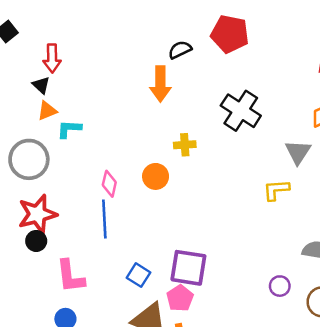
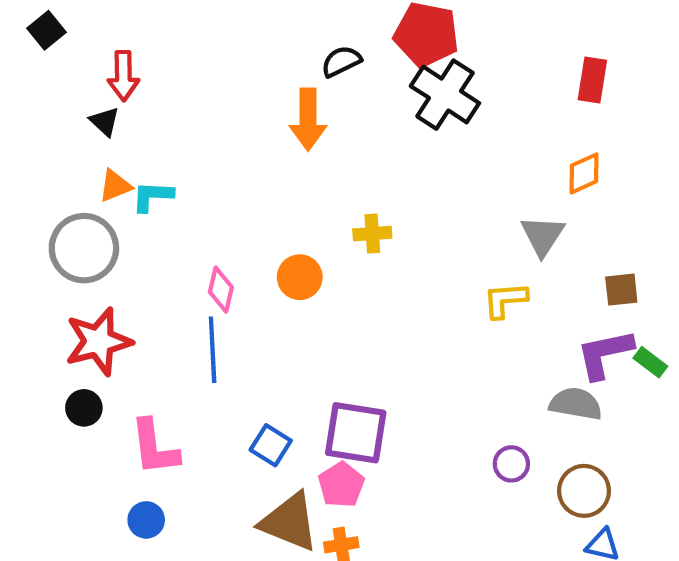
orange triangle: (47, 111) -> (115, 186), moved
black cross: (241, 111) -> (445, 95), moved
yellow cross: (185, 145) -> (372, 234), moved
black circle: (36, 241) -> (84, 408), moved

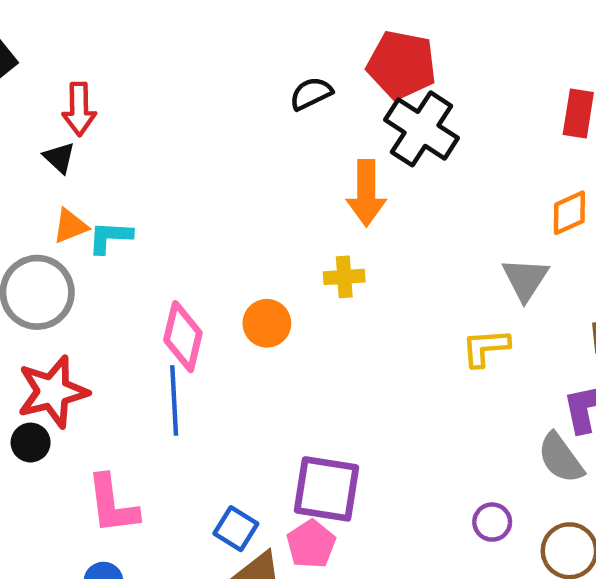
orange arrow: (308, 119) -> (366, 193), moved
pink diamond: (221, 290) -> (183, 337), size x1.4
gray semicircle: (576, 404) -> (561, 458), turned -136
black circle: (84, 408) -> (31, 443), moved
blue square: (271, 445) -> (236, 529), moved

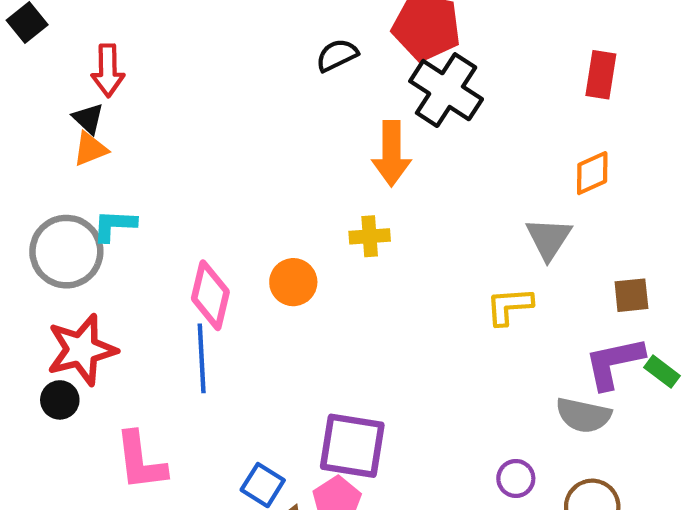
orange triangle: (70, 226) -> (90, 149), moved
cyan L-shape: (110, 237) -> (114, 225), moved
gray semicircle: (561, 458) -> (583, 415), turned -42

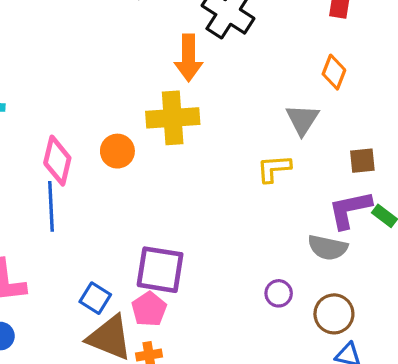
orange diamond: (592, 173) -> (334, 72), turned -44
yellow cross: (370, 236) -> (173, 118), size x1.8

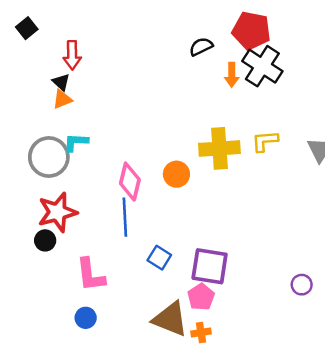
orange arrow: (189, 58) -> (232, 75), moved, size x0.7
yellow L-shape: (274, 168) -> (265, 141), moved
blue square: (95, 298) -> (159, 258), moved

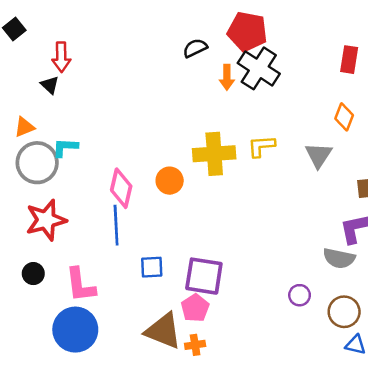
orange triangle: (62, 99) -> (24, 127), moved
black circle: (45, 240) -> (33, 274), moved
blue square: (159, 258) -> (152, 267), turned -35
blue circle: (86, 318) -> (75, 330), size x2.0

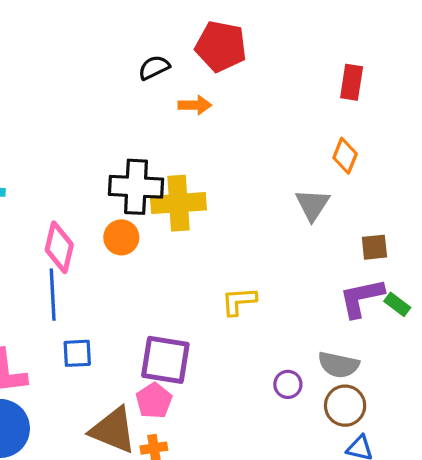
black cross: (259, 68) -> (136, 187), moved, turned -30
orange arrow: (227, 77) -> (195, 105), turned -90
yellow L-shape: (261, 146) -> (239, 301), moved
gray semicircle: (339, 258) -> (339, 365), moved
blue square: (152, 267) -> (77, 353), moved

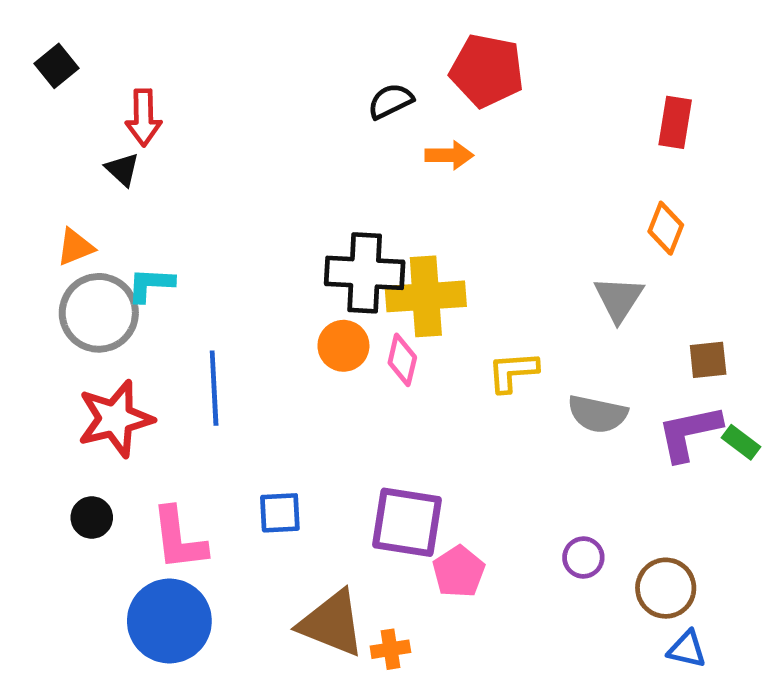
pink diamond: (59, 247) -> (402, 360), moved, size x0.7
blue line: (53, 295) -> (214, 388), moved
yellow L-shape: (239, 301) -> (513, 372), moved
gray semicircle: (339, 365) -> (597, 414), moved
pink pentagon: (154, 401) -> (459, 572), moved

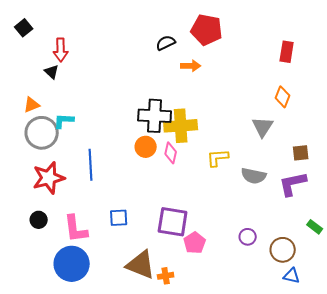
green rectangle: (741, 442) -> (315, 227), moved

